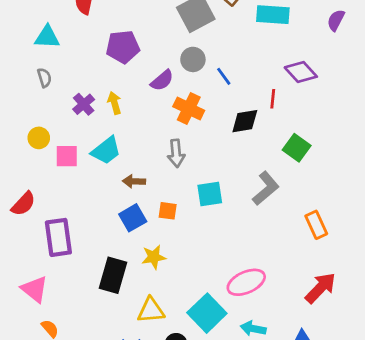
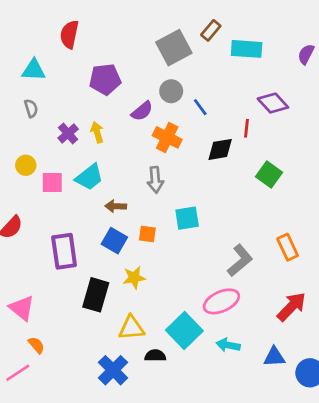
gray L-shape: (266, 188) -> (240, 260), moved
blue square: (133, 218) -> (114, 241), turned -30
purple rectangle: (58, 237) -> (64, 251), moved

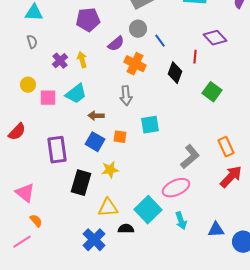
black diamond: (220, 149) -> (175, 73), turned -60
red arrow: (291, 307) -> (231, 177), moved
cyan arrow: (228, 345) -> (181, 221), turned -120

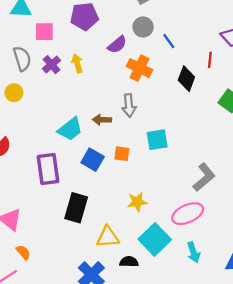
gray semicircle: (32, 42) -> (22, 59), moved, size x1.5
cyan trapezoid: (76, 94) -> (70, 129), moved
pink square: (48, 98) -> (44, 32), moved
brown arrow: (96, 116) -> (102, 120), moved
yellow star: (110, 170) -> (137, 202), moved

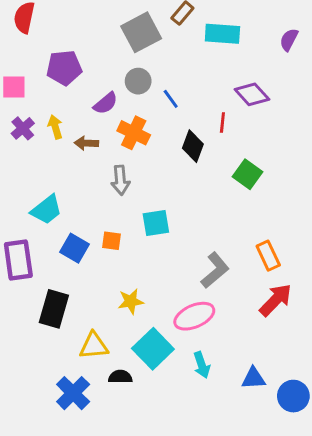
brown arrow: (102, 120) -> (86, 143), moved

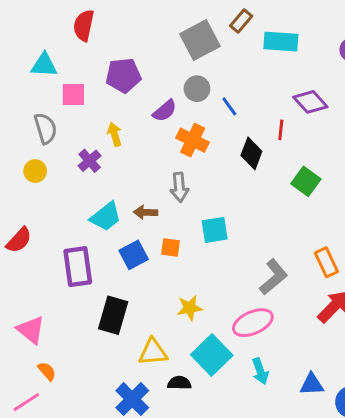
purple cross: (23, 128) -> (90, 161), moved
brown arrow: (86, 143) -> (145, 212), moved
blue square: (75, 248) -> (134, 255), turned 32

